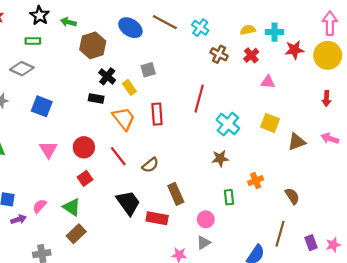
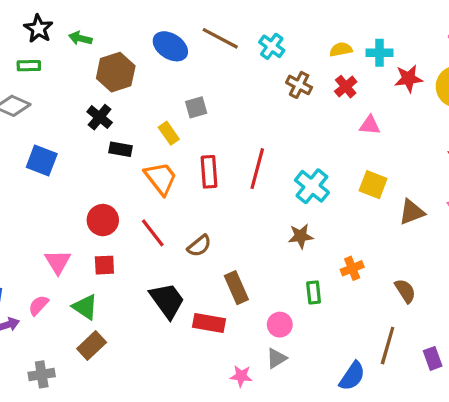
black cross: (107, 76) -> (100, 117), moved
red line: (199, 99) -> (257, 169), moved
pink triangle: (48, 150) -> (58, 262), moved
red square: (85, 178) -> (104, 265), turned 32

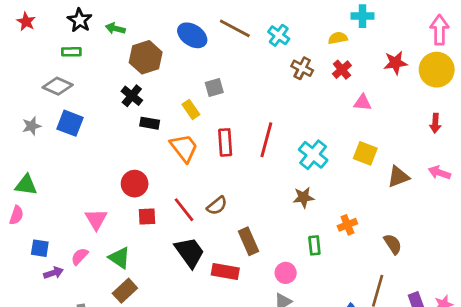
cyan cross: (379, 53) -> (363, 16), moved
blue square: (42, 161) -> (70, 123), moved
red line: (153, 233) -> (184, 210), moved
red square: (104, 265) -> (147, 217), moved

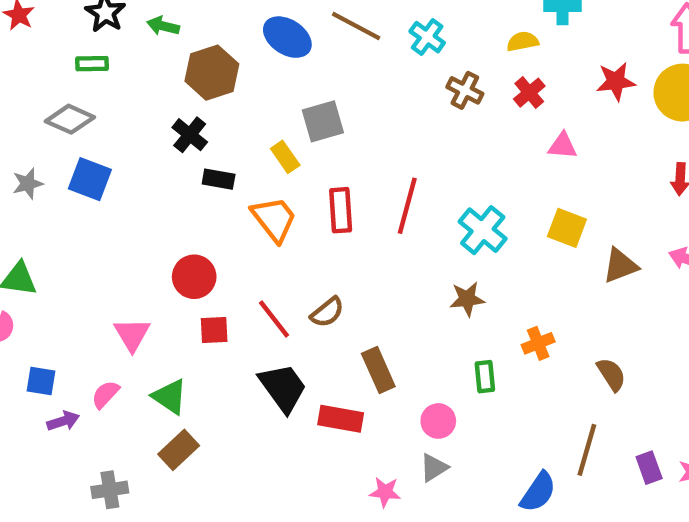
gray square: (214, 87) -> (323, 121), size x1.4

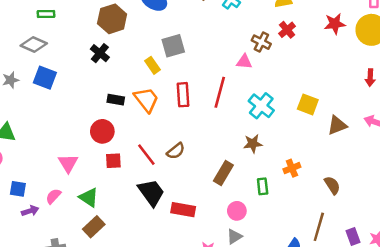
brown cross: (465, 90) -> (261, 42), moved
pink triangle: (563, 146) -> (244, 62), moved
black rectangle: (219, 179) -> (116, 100), moved
brown rectangle: (378, 370) -> (223, 173), moved, turned 55

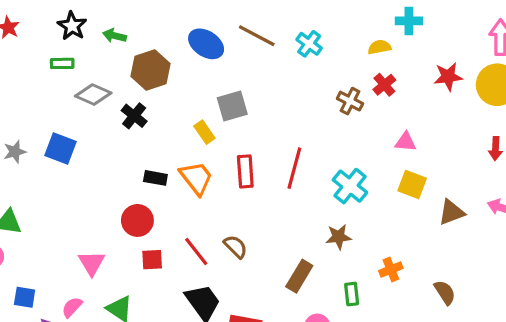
gray diamond: (34, 45) -> (93, 95), moved
pink triangle: (244, 62) -> (406, 142), moved
brown semicircle: (176, 151) -> (236, 247), turned -96

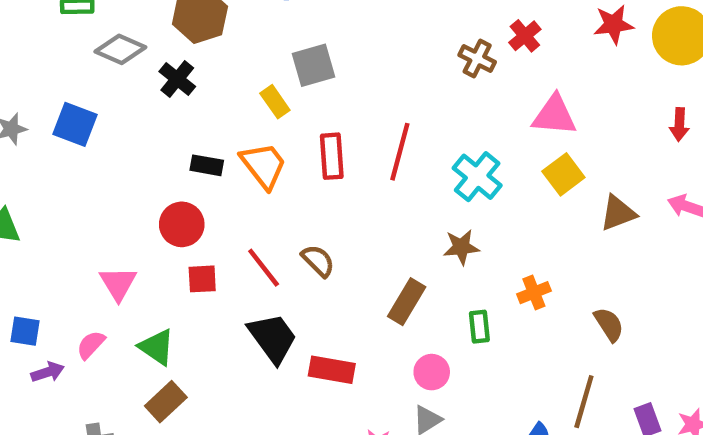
pink triangle: (406, 142) -> (554, 115), size x1.5
yellow square: (412, 184) -> (563, 174), turned 32

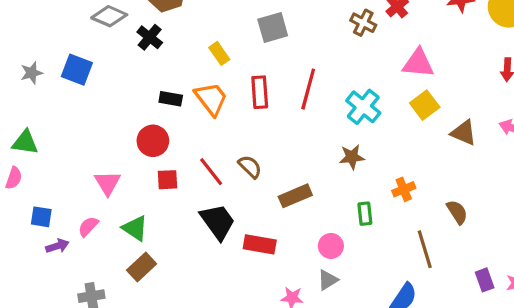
gray square: (314, 65) -> (273, 28), moved
brown triangle: (618, 213) -> (464, 133), turned 44
brown rectangle: (407, 302) -> (295, 196), moved, turned 36
brown line: (584, 402) -> (425, 249), moved, turned -33

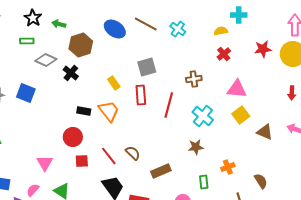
brown cross: (363, 23) -> (194, 79), moved, turned -35
red rectangle: (260, 92) -> (141, 95), moved

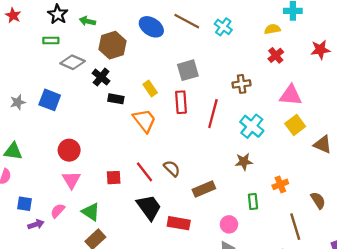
black rectangle: (84, 111) -> (116, 99), moved
red circle: (73, 137) -> (69, 150), moved

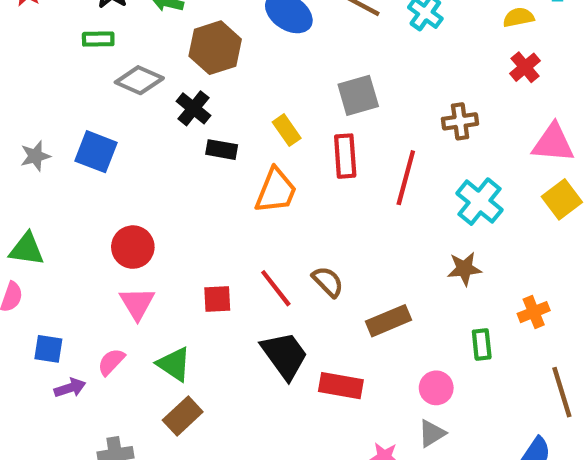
orange trapezoid: (144, 120) -> (276, 191), turned 60

